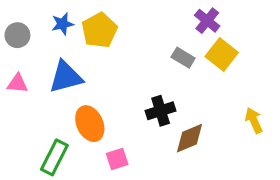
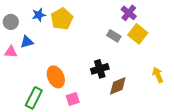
blue triangle: (66, 77) -> (27, 42), moved, size x0.6

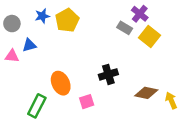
gray rectangle: (114, 36) -> (125, 28), moved
yellow arrow: (158, 75) -> (171, 100), moved
brown diamond: (118, 86) -> (146, 93), moved, turned 35
pink square: (73, 99) -> (87, 102), moved

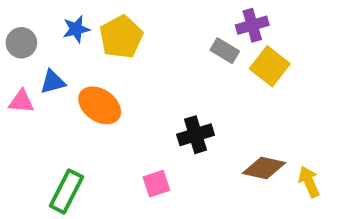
purple cross: (140, 14) -> (252, 25), turned 35
orange ellipse: (61, 83) -> (100, 105), moved, turned -30

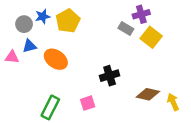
gray circle: (21, 43) -> (24, 24), moved
green rectangle: (66, 191) -> (50, 107), moved

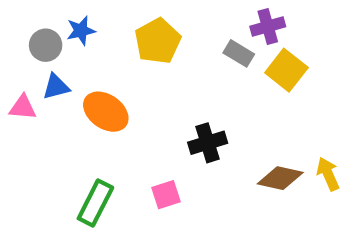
yellow pentagon: (68, 21) -> (158, 41), moved
yellow arrow: (173, 102) -> (328, 174), moved

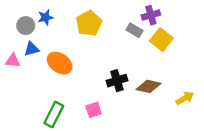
yellow arrow: (328, 174) -> (185, 98), turned 84
brown diamond: (280, 178) -> (149, 86), moved

